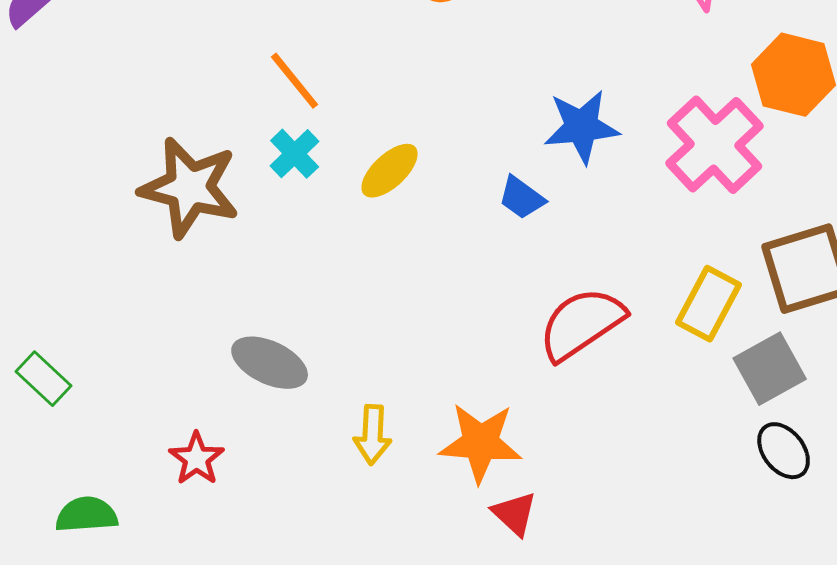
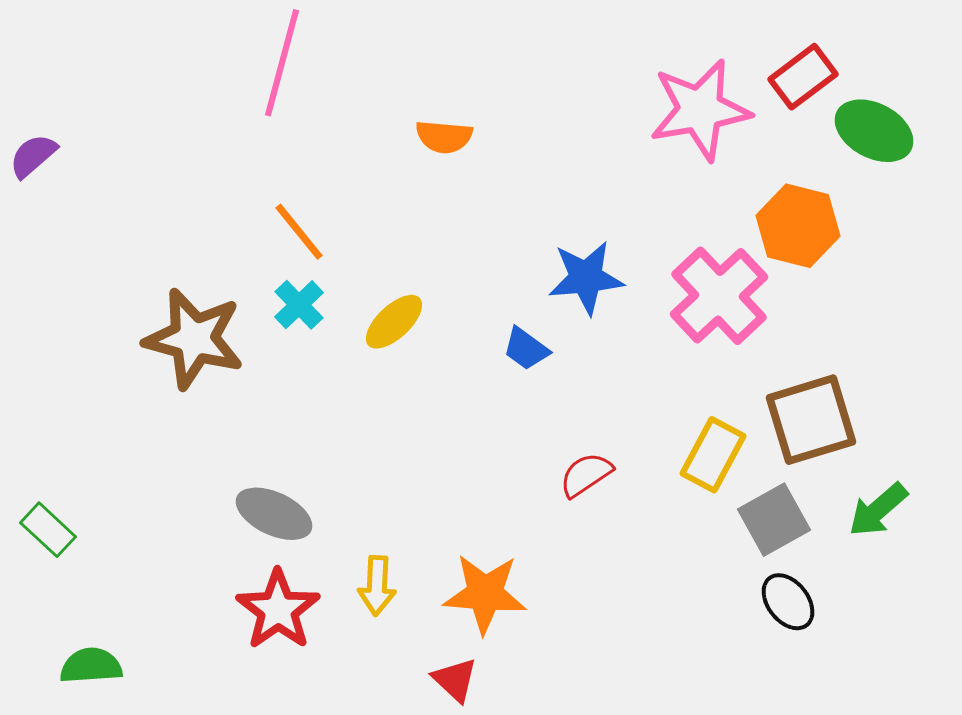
red semicircle: (582, 324) -> (586, 475), size x0.6
red star: (197, 459) -> (278, 610), moved, size x1.5
red triangle: (515, 514) -> (455, 680), moved

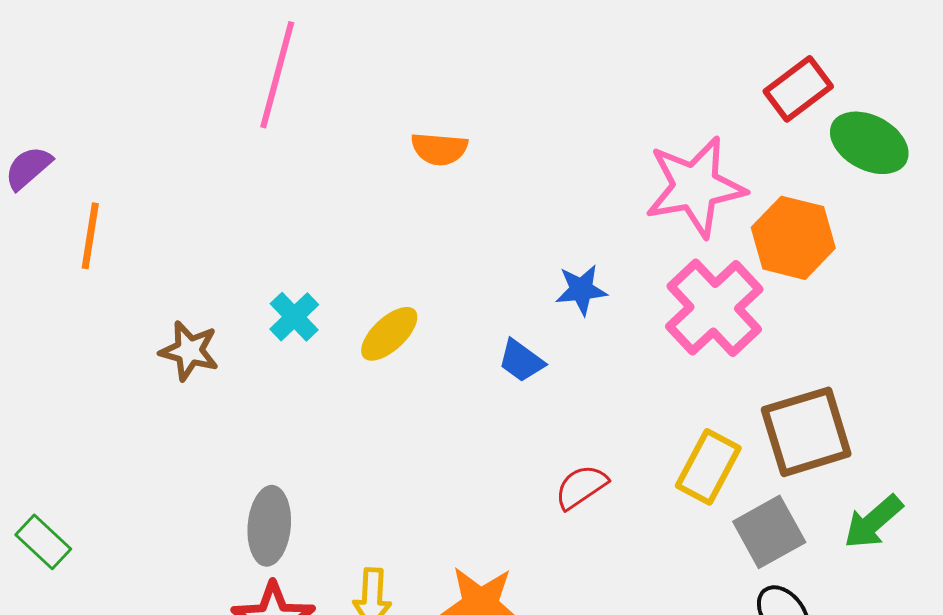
pink star: (700, 110) -> (695, 187), moved
orange line: (299, 232) -> (90, 236), moved, turned 48
blue star: (586, 278) -> (581, 290), size x0.7
brown star: (194, 339) -> (189, 351), size x0.6
gray ellipse: (274, 514) -> (269, 526), turned 70

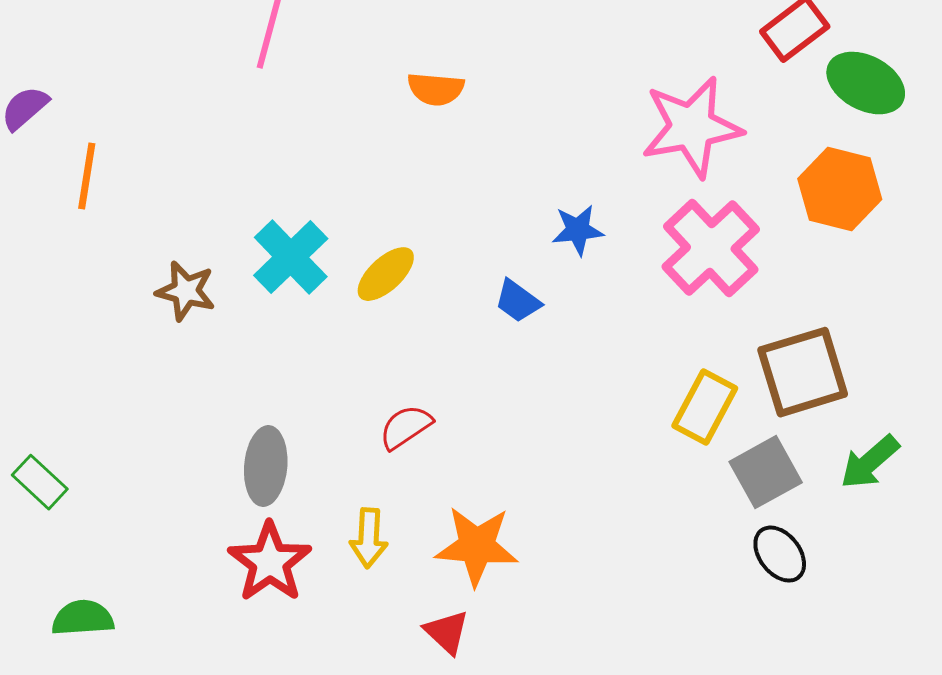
orange hexagon: (793, 238) -> (840, 189), moved
cyan cross: (294, 317) -> (291, 257), size x1.5
red semicircle: (581, 487) -> (406, 427), moved

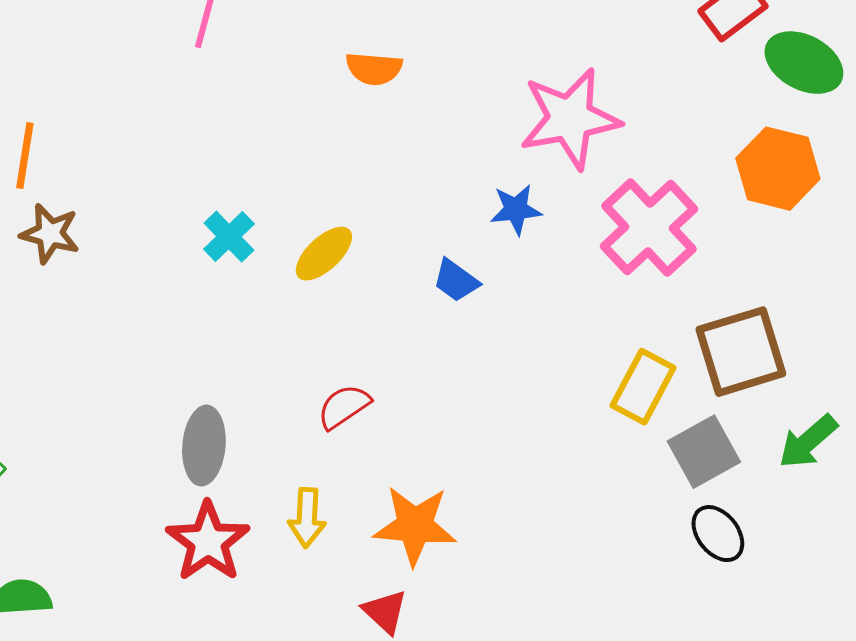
pink star: (692, 127) -> (570, 119), moved
cyan cross: (291, 257) -> (229, 237), size x0.7
brown star: (186, 291) -> (50, 234), moved

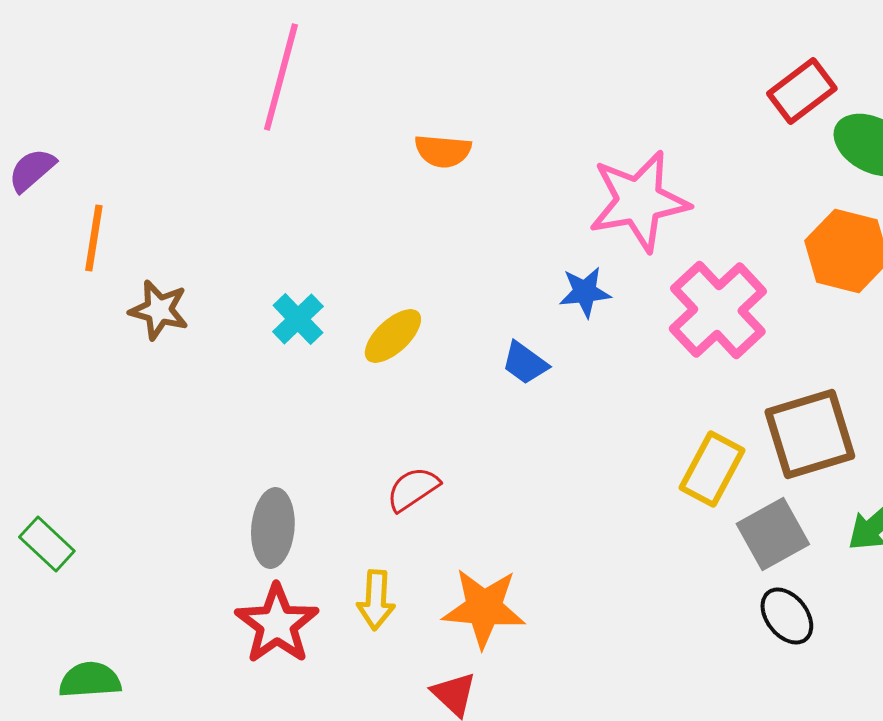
brown star: (50, 234) -> (159, 310), moved

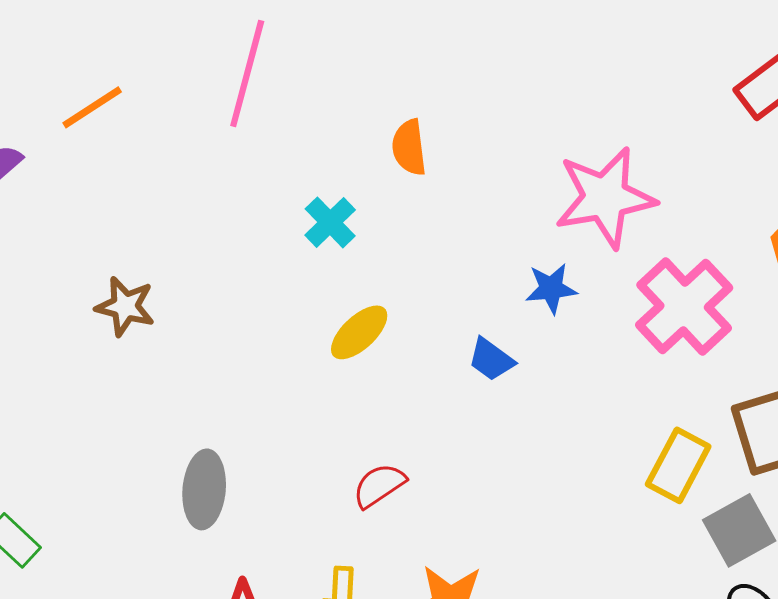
orange semicircle: (443, 151) -> (409, 147), turned 78
orange line: (94, 238) -> (92, 107), moved, turned 48
cyan cross: (298, 319) -> (330, 222), moved
gray ellipse: (273, 528) -> (204, 489), moved

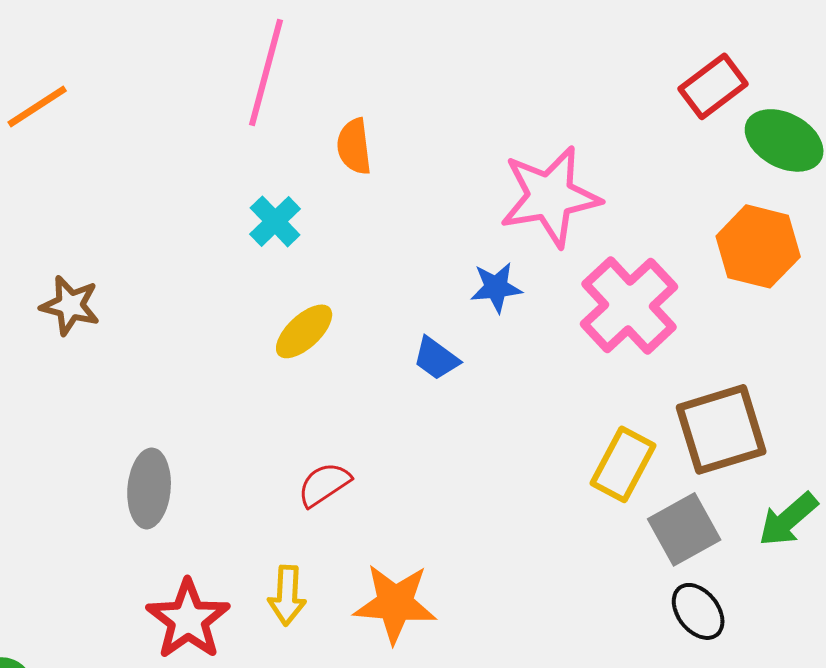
pink line: (247, 73) -> (266, 72), moved

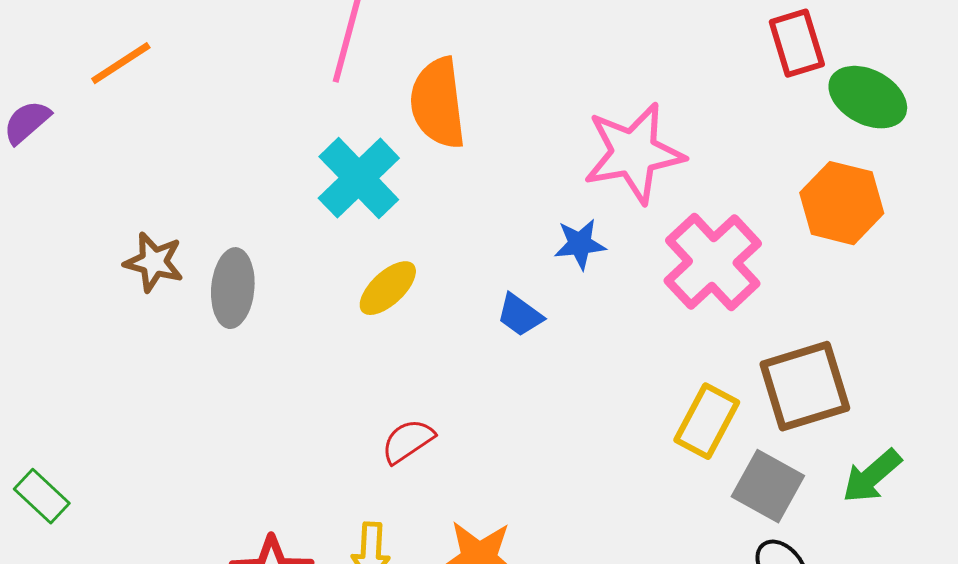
red rectangle: (713, 86) -> (797, 43), turned -70
orange semicircle: (354, 146) -> (438, 103), size x1.6
cyan cross: (275, 221) -> (359, 178), size x1.6
gray ellipse: (149, 488) -> (233, 288), moved
gray square: (684, 529) -> (768, 486), turned -32

